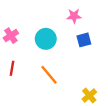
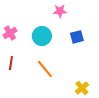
pink star: (74, 16) -> (60, 11), moved

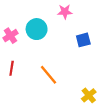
cyan circle: (42, 36) -> (37, 29), moved

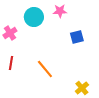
cyan circle: (37, 29) -> (34, 17), moved

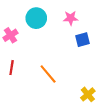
pink star: (60, 11) -> (71, 18), moved

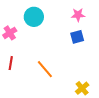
pink star: (71, 18) -> (78, 15), moved

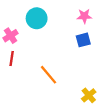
red line: (11, 63) -> (12, 58), moved

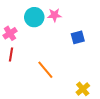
pink star: (84, 16) -> (54, 15), moved

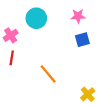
pink star: (54, 15) -> (78, 16), moved

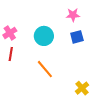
cyan circle: (36, 18) -> (44, 36), moved

